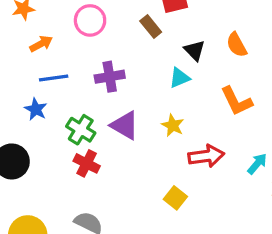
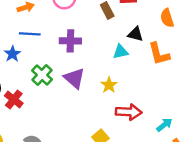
orange semicircle: (237, 45) -> (167, 18), moved
black triangle: (195, 50) -> (135, 34), turned -42
orange L-shape: (236, 101) -> (159, 54), moved
red cross: (87, 163) -> (14, 100), moved

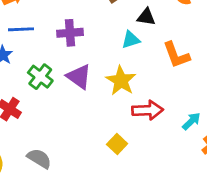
orange L-shape: (159, 54) -> (176, 55), moved
yellow star: (109, 85) -> (121, 81), size x1.5

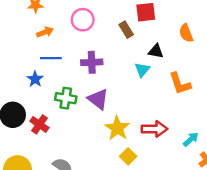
cyan triangle: (131, 40) -> (142, 70), turned -35
green cross: (40, 77) -> (66, 98), turned -30
yellow star: (121, 81) -> (117, 128), moved

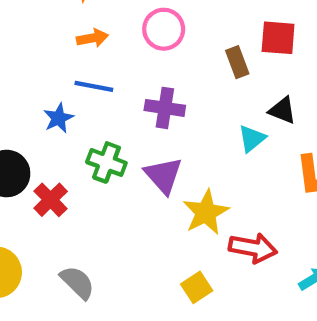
yellow star: (117, 128) -> (206, 212), moved

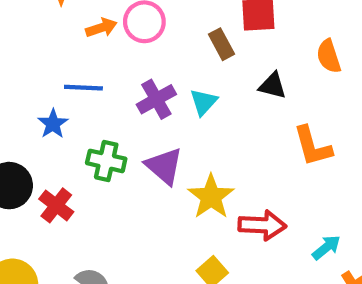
orange arrow: (92, 38) -> (101, 28), moved
purple cross: (165, 108) -> (156, 99), turned -30
cyan triangle: (252, 139) -> (204, 102), moved

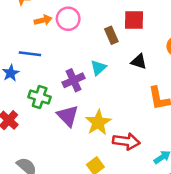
purple cross: (156, 99) -> (74, 80), moved
purple triangle: (164, 166) -> (68, 116), moved

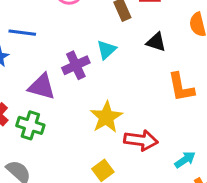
green cross: (40, 97) -> (30, 125), moved
purple triangle: (68, 116) -> (42, 87), moved, turned -30

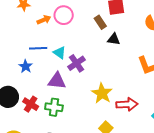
black triangle: (156, 42) -> (114, 39), moved
cyan triangle: (106, 50) -> (60, 53), moved, turned -32

